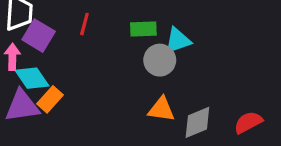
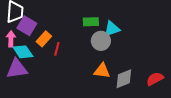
red line: (84, 24) -> (57, 49), moved
orange rectangle: (50, 99) -> (44, 39), moved

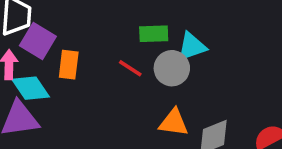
orange rectangle: (44, 39) -> (69, 65), turned -35
red line: (57, 49) -> (130, 68), moved, turned -72

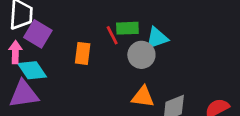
orange rectangle: (69, 65) -> (83, 53), moved
red line: (130, 68) -> (112, 35), moved, turned 30

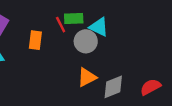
cyan triangle: (157, 38) -> (99, 27), turned 45
orange triangle: (143, 97) -> (87, 77), turned -35

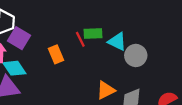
orange rectangle: (35, 40) -> (56, 54), turned -30
gray circle: (86, 41) -> (136, 55), moved

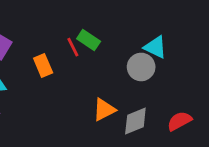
green rectangle: (93, 34) -> (89, 40), turned 36
cyan triangle: (117, 42) -> (155, 47), moved

